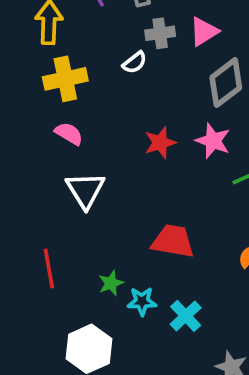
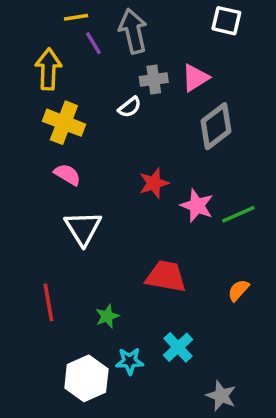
yellow cross: (65, 79) -> (64, 123), turned 33
pink star: (213, 141) -> (197, 206), moved
cyan star: (142, 301) -> (130, 361), moved

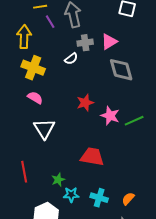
gray diamond: (216, 126) -> (121, 70), turned -68
orange semicircle: (238, 290) -> (128, 199), moved
cyan cross: (178, 347) -> (99, 198), turned -30
cyan star: (130, 361) -> (71, 195), moved

